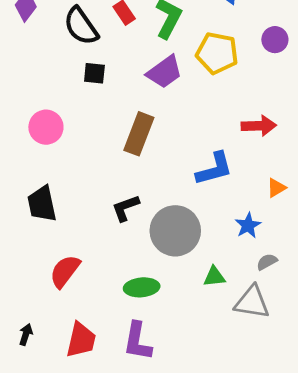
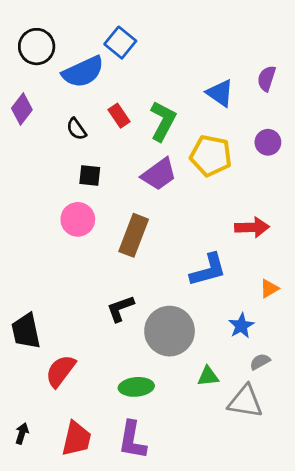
black semicircle: (81, 26) -> (76, 129), size x0.6
pink circle: (46, 127) -> (78, 219), moved
black trapezoid: (42, 204) -> (26, 331), moved

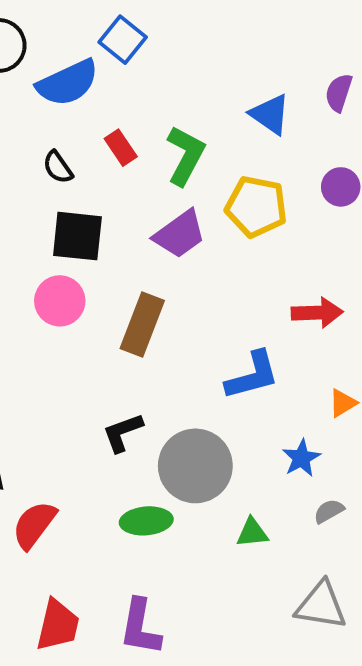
black square: (90, 175) -> (77, 236), size x1.6
green ellipse: (136, 387) -> (146, 521), moved
gray triangle: (245, 402) -> (321, 605), moved

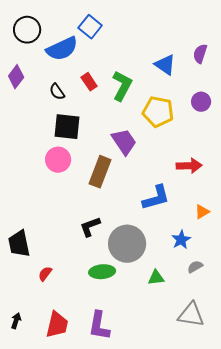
purple trapezoid: (180, 234) -> (124, 142), moved, turned -88
red semicircle: (34, 525) -> (45, 274), size x0.6

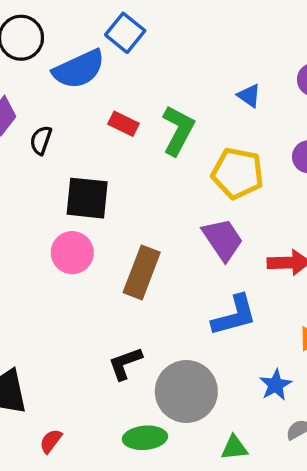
blue triangle: (165, 65) -> (249, 96), size x0.7
red rectangle: (89, 82) -> (123, 124), turned -30
black semicircle: (57, 92) -> (41, 140), moved, turned 54
purple trapezoid: (124, 142) -> (223, 239), moved

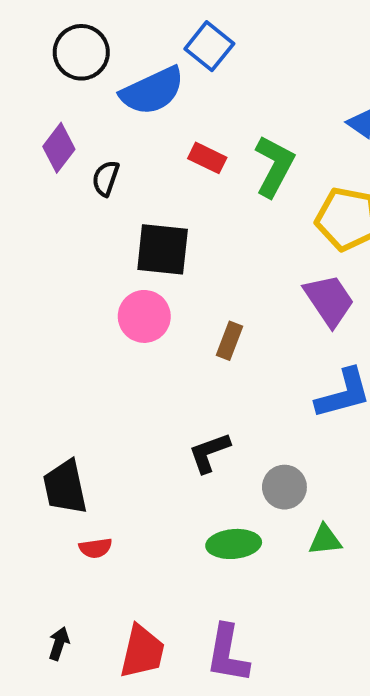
brown rectangle: (142, 272) -> (230, 341), size x0.6
gray circle: (186, 392) -> (284, 487), size x0.6
red semicircle: (51, 441) -> (95, 548), moved, turned -135
green triangle: (234, 448) -> (325, 540), moved

